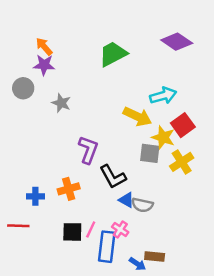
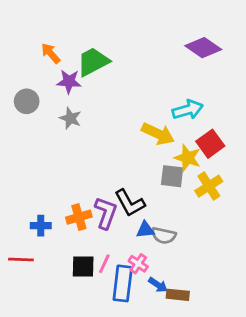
green trapezoid: (113, 54) -> (93, 62), moved
purple star: (44, 65) -> (69, 82), moved
purple L-shape: (88, 150) -> (106, 213), moved
blue triangle: (126, 200) -> (145, 230), turned -35
blue arrow: (137, 264) -> (158, 285), moved

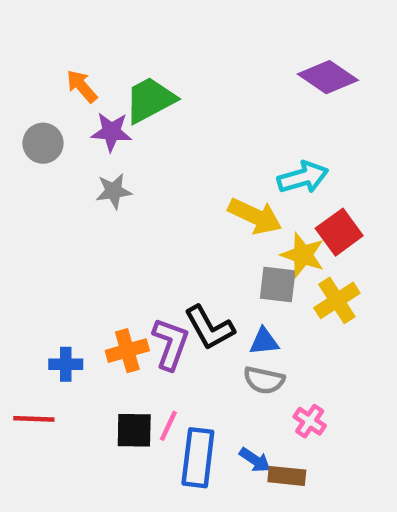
gray circle: (27, 101) -> (43, 143), moved
gray star: (70, 118) -> (114, 191), turned -30
blue triangle: (145, 230) -> (264, 341), moved
pink cross: (138, 264) -> (310, 421), moved

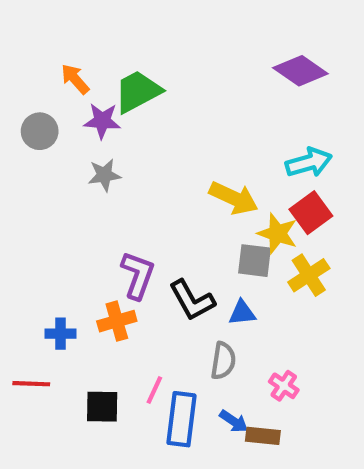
cyan arrow: (303, 177) -> (309, 163), moved
purple L-shape: (171, 344) -> (138, 275), moved
gray semicircle: (264, 380) -> (223, 361), moved, turned -93
black square: (134, 430) -> (102, 407), moved

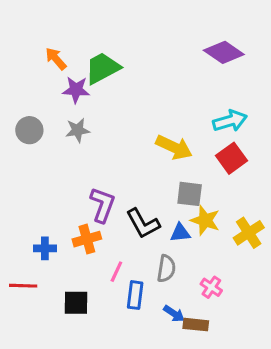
gray circle: (40, 131) -> (29, 130), moved
yellow star: (277, 233) -> (205, 220), moved
yellow cross: (309, 275) -> (249, 233), moved
pink line: (154, 390) -> (116, 272), moved
blue rectangle: (181, 419) -> (135, 295), moved, size x0.7

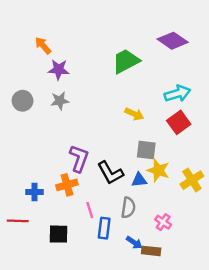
green trapezoid: (102, 68) -> (126, 61), moved
yellow arrow: (174, 147) -> (134, 114), size x0.7
pink line: (116, 272) -> (90, 210), turned -42

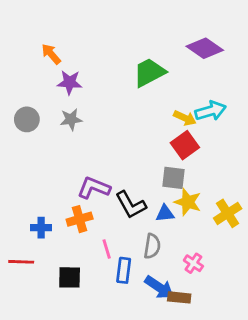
yellow arrow: (134, 114) -> (185, 118), moved
red square: (179, 122) -> (185, 145), moved
purple L-shape: (79, 158) -> (94, 188), turned -88
blue arrow: (134, 243) -> (159, 287), size x1.5

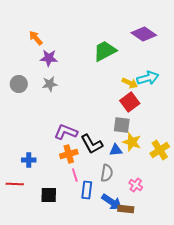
orange cross: (80, 219) -> (69, 154), moved

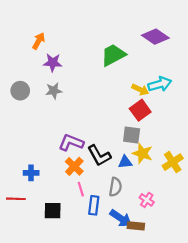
orange arrow: (36, 38) -> (39, 41), turned 70
orange cross: (69, 154) -> (74, 166), turned -30

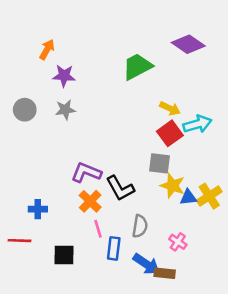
cyan arrow: (160, 84) -> (197, 124), moved
blue triangle: (125, 162) -> (188, 197), moved

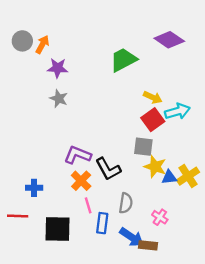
gray circle: (25, 110) -> (22, 41), moved
gray star: (65, 110) -> (59, 99), turned 30
black square: (64, 255) -> (58, 229), size x1.4

